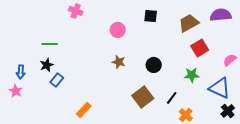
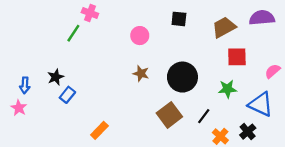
green line: (50, 44) -> (73, 33), moved, turned -56
red square: (200, 48) -> (237, 57), turned 30
black circle: (154, 65) -> (182, 77), size x1.6
black cross: (228, 111) -> (248, 132), moved

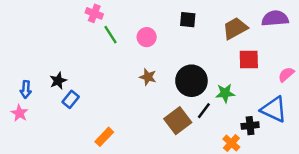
green line: (73, 33) -> (110, 35), moved, turned -66
green star: (227, 89) -> (225, 93), moved
black line: (204, 116) -> (204, 111), moved
black cross: (248, 132) -> (250, 126), moved, turned 35

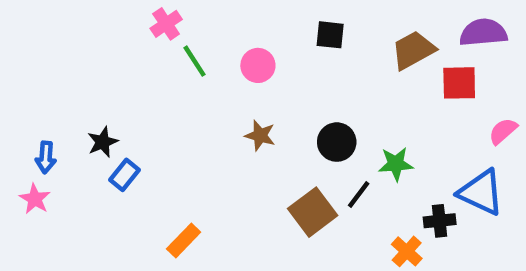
pink cross: (94, 13) -> (166, 24), turned 35
red square: (249, 60) -> (459, 83), moved
black circle: (191, 81) -> (337, 142), size x0.7

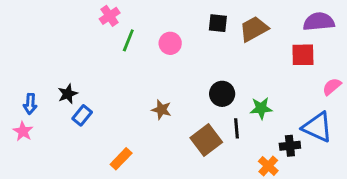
brown trapezoid: (413, 50) -> (254, 29), moved
green line: (195, 61) -> (128, 40), turned 55
brown star: (260, 135) -> (162, 110), moved
black line: (359, 195) -> (237, 128), turned -42

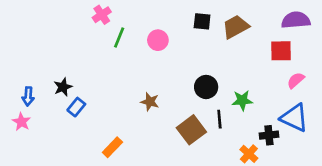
pink semicircle: (332, 87) -> (296, 80), moved

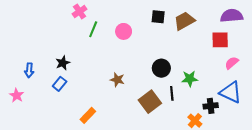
black star: (63, 87) -> (63, 63), moved
blue arrow: (28, 96) -> (29, 70), moved

